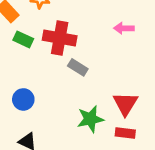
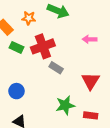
red cross: (60, 38) -> (43, 46), turned -30
red triangle: (125, 104) -> (91, 81), moved

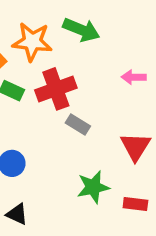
orange star: (29, 18) -> (32, 42), size x1.6

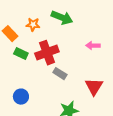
orange star: (32, 42) -> (33, 25), size x0.6

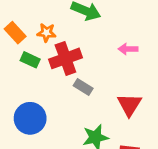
orange star: (33, 25) -> (46, 33), moved
blue circle: (21, 97) -> (30, 118), size x1.5

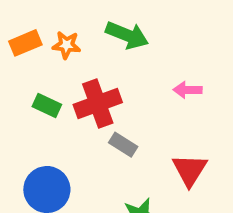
orange rectangle: (15, 33) -> (25, 43), moved, turned -70
orange star: (46, 33) -> (66, 45), moved

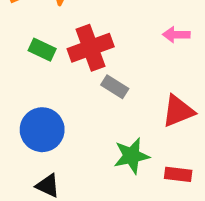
red triangle: (190, 170) -> (178, 111), turned 36

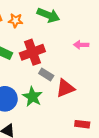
red triangle: (178, 111) -> (65, 88), moved
green star: (132, 156) -> (32, 97), moved, turned -30

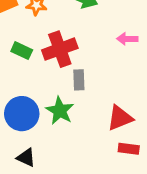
gray rectangle: (46, 74) -> (79, 80), turned 56
red triangle: (65, 88) -> (120, 118), moved

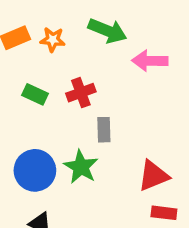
pink arrow: (127, 39) -> (150, 61), moved, size x1.4
red cross: (60, 49) -> (81, 93), size x0.7

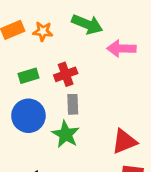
green rectangle: (35, 94) -> (28, 76), turned -42
gray rectangle: (104, 130) -> (73, 104), moved
blue circle: (35, 170) -> (28, 116), moved

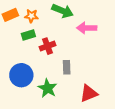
green rectangle: (28, 76) -> (28, 35), moved
gray rectangle: (73, 104) -> (67, 67), moved

